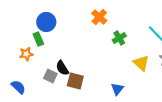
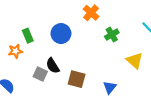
blue circle: (46, 22) -> (61, 34), moved
brown square: (75, 81) -> (77, 79), moved

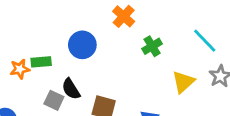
green rectangle: (28, 36) -> (41, 62), moved, turned -72
yellow triangle: (135, 60) -> (183, 82), turned 36

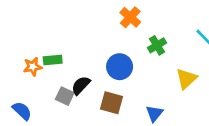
blue circle: (82, 45) -> (120, 67), moved
black semicircle: (71, 89) -> (81, 85), turned 75

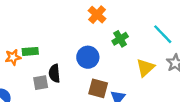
black semicircle: (81, 85) -> (54, 73), turned -48
gray square: (65, 96) -> (41, 83), turned -35
brown square: (112, 103) -> (98, 88), moved

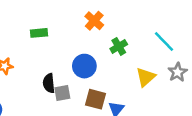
green rectangle: (30, 51) -> (39, 33), moved
gray square: (41, 83) -> (62, 93), moved

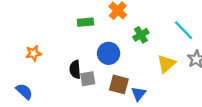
green rectangle: (39, 33) -> (85, 22), moved

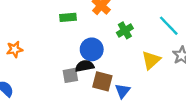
black semicircle: (75, 69) -> (85, 66), moved, turned 84

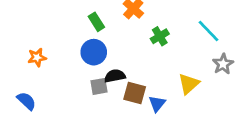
green rectangle: (68, 17) -> (96, 22), turned 63
blue circle: (92, 49) -> (94, 52), moved
yellow triangle: (151, 60) -> (189, 84), moved

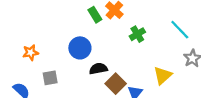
green rectangle: (96, 22) -> (95, 15), moved
gray square: (99, 86) -> (50, 78), moved
brown square: (135, 93) -> (116, 84), turned 30

